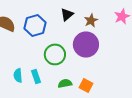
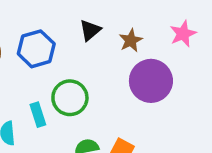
purple circle: (86, 44) -> (151, 81), moved
cyan rectangle: (36, 76) -> (38, 115), moved

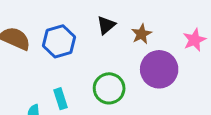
pink star: (183, 34) -> (194, 40), moved
green circle: (70, 98) -> (109, 88), moved

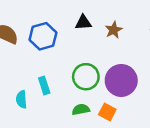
black triangle: (106, 25) -> (83, 22), turned 36
purple circle: (159, 69) -> (121, 80), moved

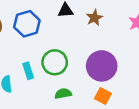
green circle: (86, 77) -> (55, 62), moved
orange square: (107, 112) -> (103, 96), moved

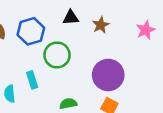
green circle: (55, 62) -> (57, 55), moved

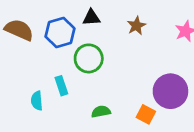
black triangle: (71, 18) -> (91, 18), moved
purple circle: (108, 75) -> (170, 91), moved

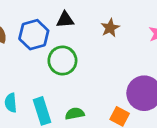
cyan rectangle: (61, 86) -> (42, 111), moved, size x1.4

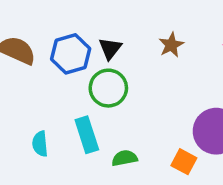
black triangle: (65, 20) -> (110, 49), moved, turned -48
cyan rectangle: (42, 111) -> (87, 135), moved

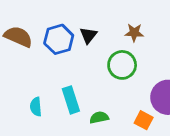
brown star: (171, 45) -> (134, 33), turned 30
green circle: (108, 88) -> (122, 65), moved

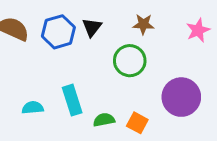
cyan semicircle: (36, 107) -> (33, 108), turned 90
orange square: (144, 120) -> (137, 123), moved

